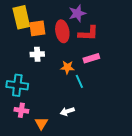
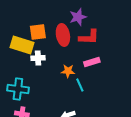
yellow rectangle: (21, 17) -> (22, 45), moved, turned -60

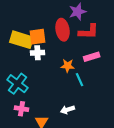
orange square: (38, 32) -> (38, 37), moved
cyan cross: (18, 89) -> (18, 84), turned 30

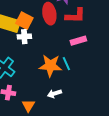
orange square: (38, 37) -> (24, 21), turned 36
orange star: (68, 66) -> (50, 66), moved, size x1.6

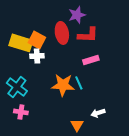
white arrow: (54, 94) -> (98, 113), moved
orange triangle: (28, 106) -> (77, 125), moved

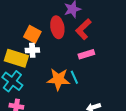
red L-shape: (88, 35) -> (83, 29), turned 135
yellow rectangle: (21, 43) -> (16, 58), moved

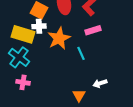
orange star: (58, 79) -> (59, 38), moved, turned -30

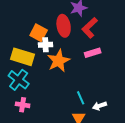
white cross: (39, 26) -> (46, 45), moved
cyan line: (81, 53) -> (81, 98), moved

